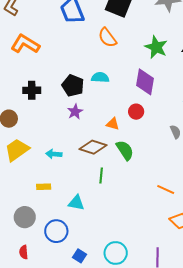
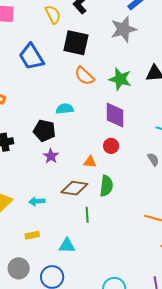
orange semicircle: (107, 38) -> (84, 76), moved
cyan semicircle: (100, 77) -> (65, 109), moved
green semicircle: (125, 150) -> (106, 186), turned 50

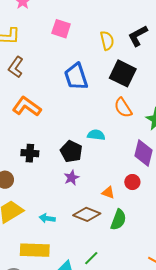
green line: (87, 215) -> (91, 258), moved, turned 35
yellow rectangle: (32, 235) -> (35, 250), size x2.0

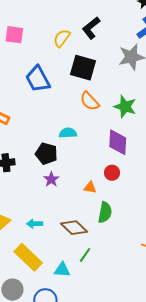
yellow semicircle: (107, 41) -> (62, 38), turned -120
brown diamond: (87, 214) -> (74, 228), moved, turned 32
yellow rectangle: (35, 250) -> (28, 257), turned 52

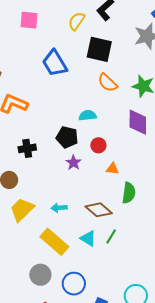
red circle: (112, 173) -> (98, 145), moved
cyan triangle: (62, 270) -> (88, 238), moved, turned 30

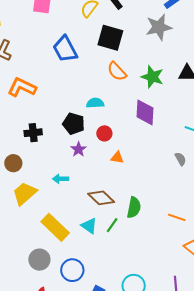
green semicircle: (129, 193) -> (134, 207), moved
cyan arrow: (59, 208) -> (61, 179), moved

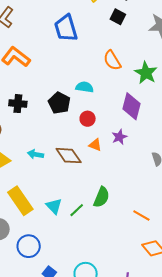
black square: (110, 38) -> (118, 17), moved, size x0.6
purple star: (78, 149) -> (119, 137), moved
brown diamond: (101, 198) -> (69, 156), moved

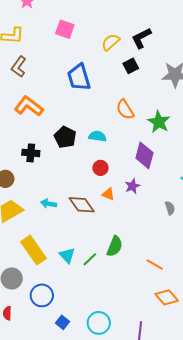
black square: (118, 17) -> (131, 66), turned 35
black pentagon: (59, 103) -> (65, 137), moved

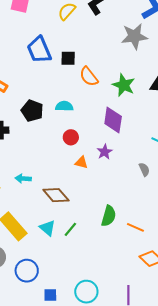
black square: (131, 66) -> (68, 58), moved, turned 35
brown diamond: (82, 205) -> (56, 195), moved
green semicircle: (115, 246) -> (109, 216), moved
blue square: (63, 322) -> (50, 295), turned -32

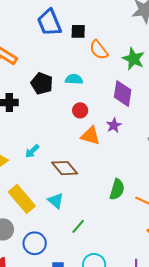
orange triangle: (81, 162) -> (90, 136), size x1.5
cyan arrow: (23, 179) -> (32, 151), turned -49
green line: (70, 229) -> (78, 226), moved

